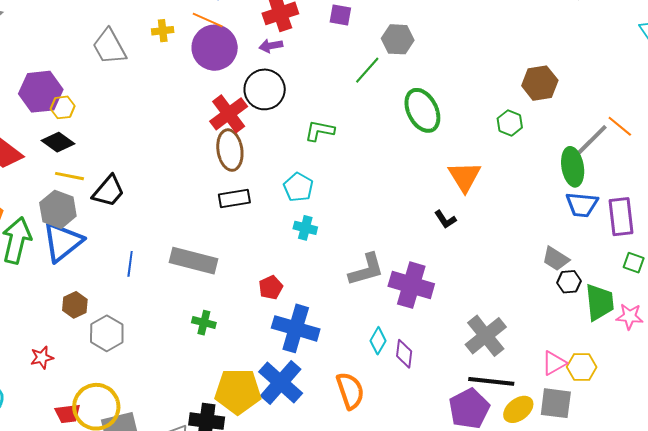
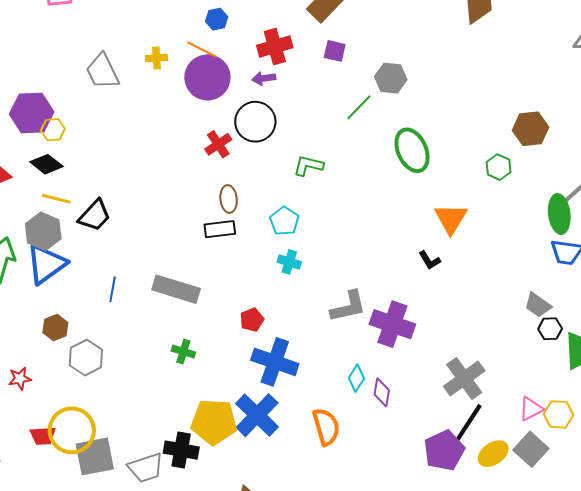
red cross: (229, 114) -> (218, 144), size x0.7
brown ellipse: (230, 150) -> (229, 199), moved, size x0.7
black line: (491, 381) -> (468, 424), turned -66
gray square: (556, 403) -> (531, 449), turned 32

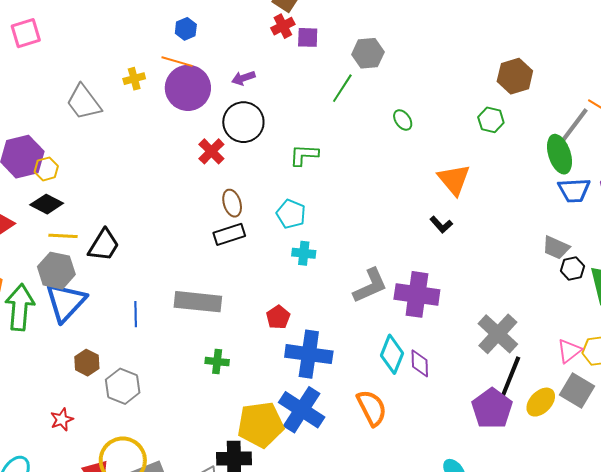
red cross: (275, 47) -> (283, 26), moved, size x0.7
green ellipse: (412, 150) -> (403, 120), size x0.5
cyan diamond: (356, 378) -> (392, 354), size x1.4

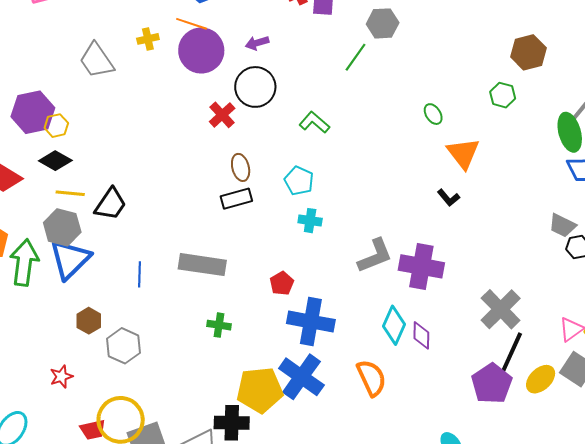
green ellipse: (403, 120) -> (433, 114), moved
green L-shape: (304, 155) -> (314, 122), turned 36

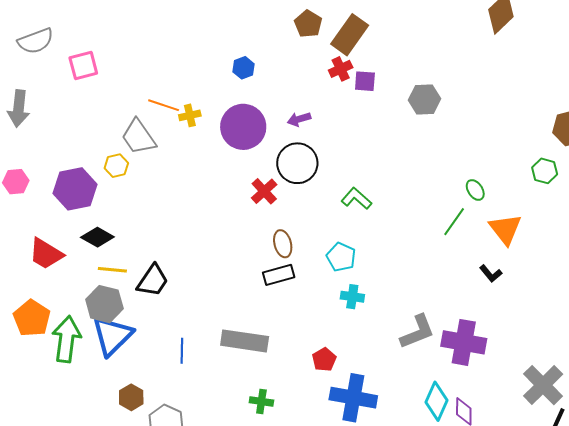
orange line: (192, 24) -> (164, 105), moved
green line: (356, 57) -> (454, 222), moved
yellow hexagon: (56, 126) -> (116, 166), moved

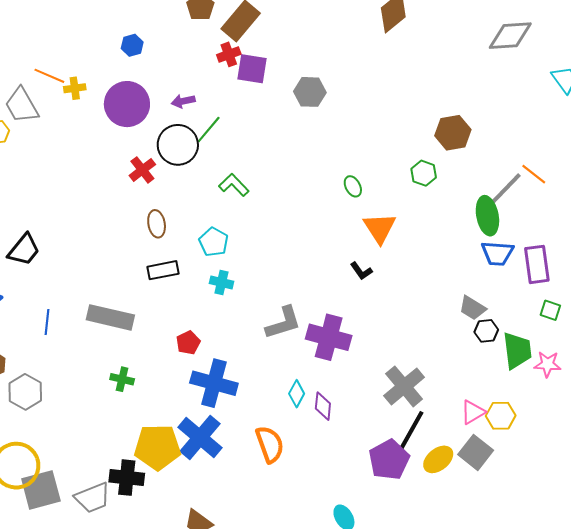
purple square: (365, 81) -> (252, 69), size x1.4
green line: (454, 222) -> (209, 129), moved
black rectangle: (279, 275) -> (163, 270), moved
cyan diamond: (436, 401) -> (297, 394), size x0.7

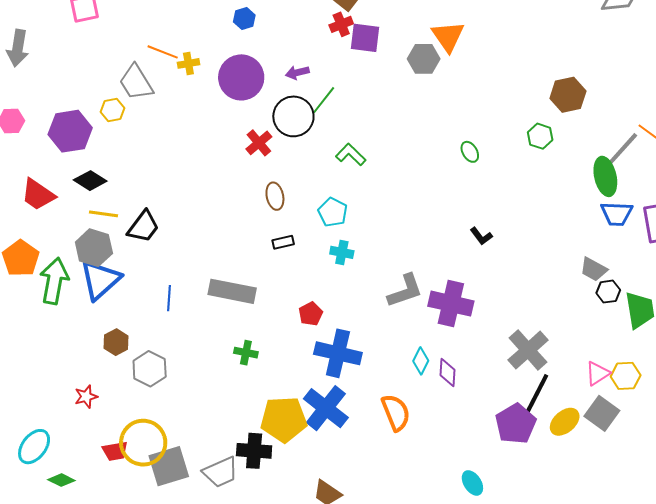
orange triangle: (380, 228) -> (448, 36), moved
black rectangle: (163, 270) -> (283, 242), size x0.7

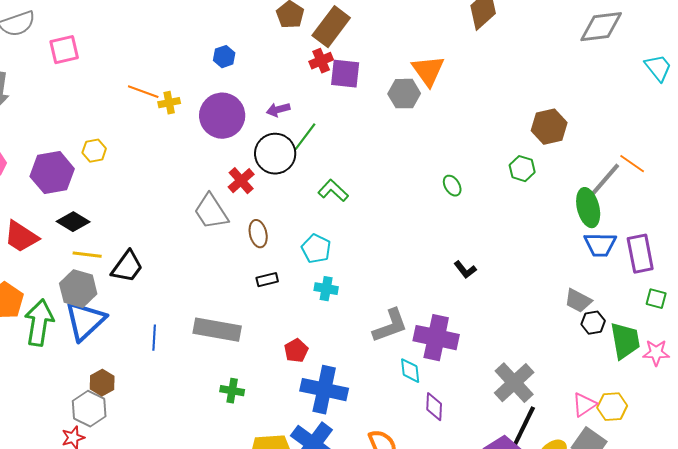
gray trapezoid: (136, 82) -> (211, 212), moved
cyan diamond: (421, 361) -> (410, 371), moved, turned -32
gray hexagon: (150, 369) -> (89, 409), moved

